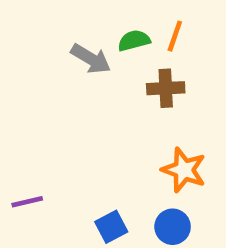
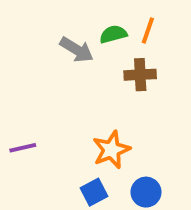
orange star: (184, 170) -> (111, 150), moved, turned 30
purple line: (27, 202) -> (23, 148), moved

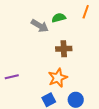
orange line: (148, 30) -> (86, 12), moved
brown cross: (140, 75) -> (64, 49), moved

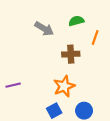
orange line: (86, 12) -> (95, 38), moved
green semicircle: (59, 18) -> (76, 21), moved

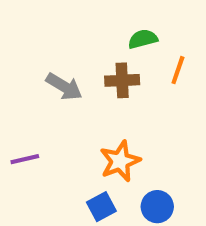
gray arrow: (44, 29) -> (64, 87), moved
brown cross: (71, 54) -> (122, 80), moved

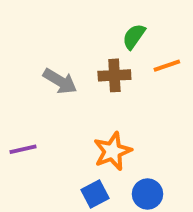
green semicircle: (143, 39) -> (134, 36), turned -40
orange line: (178, 70) -> (167, 66), turned 52

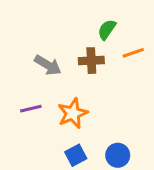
purple line: (23, 149) -> (31, 109), moved
orange star: (112, 151) -> (73, 113), moved

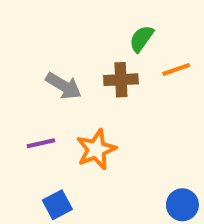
blue square: (76, 155) -> (57, 205), moved
blue circle: (118, 155) -> (182, 205), moved

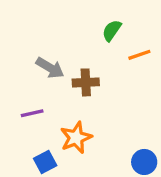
brown cross: (121, 80) -> (86, 82), moved
orange star: (96, 149) -> (76, 138), moved

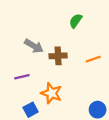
orange line: (139, 55) -> (93, 59), moved
orange star: (76, 138) -> (51, 93), turned -30

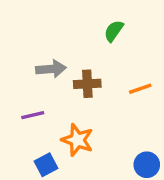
gray arrow: (34, 46) -> (51, 69), turned -36

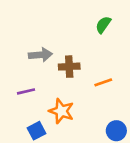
green semicircle: (114, 31) -> (103, 25), moved
orange line: (140, 89) -> (103, 82), moved

